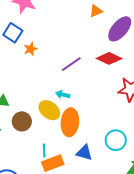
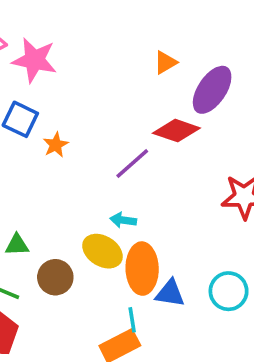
red diamond: (109, 58) -> (176, 131), moved
cyan line: (44, 150) -> (132, 320), moved
blue triangle: (84, 153) -> (170, 293), moved

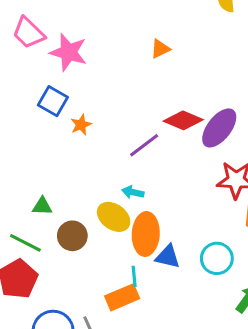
orange triangle: (165, 63) -> (160, 49), moved
purple ellipse: (212, 90) -> (219, 128), moved

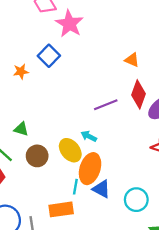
orange triangle: (160, 49) -> (132, 60), moved, turned 35
red diamond: (183, 120) -> (139, 94), turned 72
orange star: (81, 125) -> (21, 72), moved
cyan line: (134, 276) -> (75, 187), moved

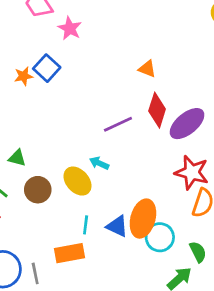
pink star: (69, 24) -> (70, 28), size x0.7
orange star: (21, 72) -> (24, 76), moved
orange ellipse: (90, 169) -> (143, 219), moved

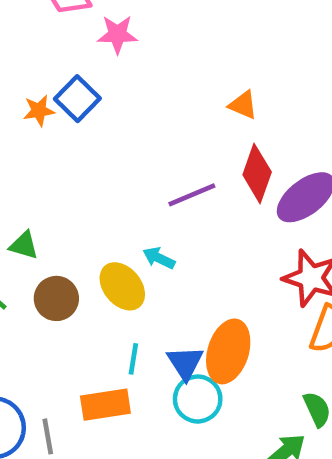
pink star: (70, 28) -> (117, 34), turned -30
blue triangle: (117, 226) -> (185, 363), turned 30
cyan circle: (160, 237) -> (198, 399), moved

